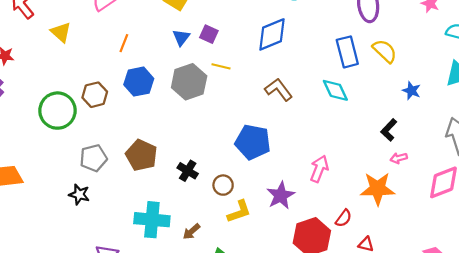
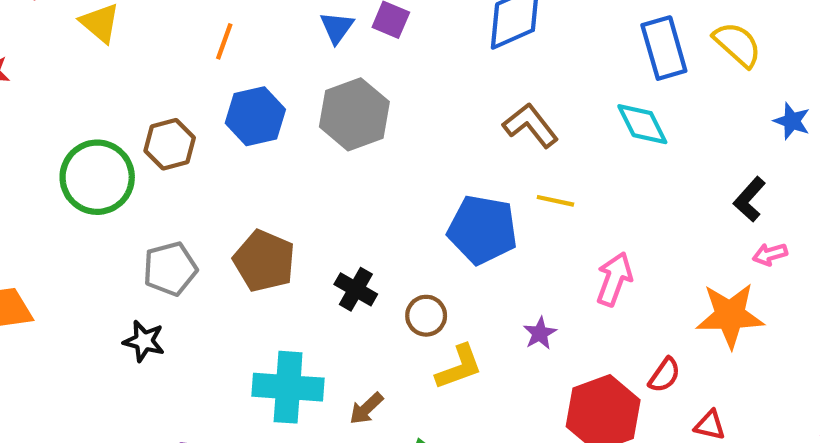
yellow line: (221, 66) -> (555, 201), moved
purple star: (281, 195) -> (540, 333), size x0.6

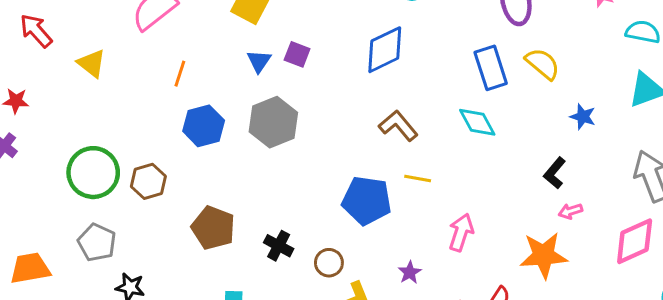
brown hexagon: (170, 144) -> (148, 181), moved
gray pentagon: (170, 269) -> (97, 242), moved, turned -30

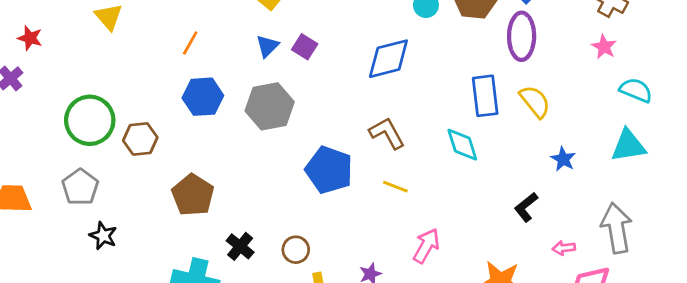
blue pentagon: (367, 201) -> (329, 170), moved
pink arrow: (570, 211) -> (564, 248), moved
black cross: (279, 246) -> (240, 246), moved

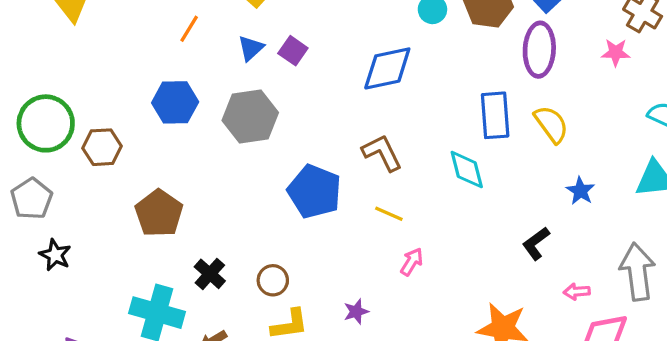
orange line: (190, 43) -> (189, 29), moved
pink star: (604, 47) -> (616, 53), moved, turned -30
pink arrow: (426, 246) -> (412, 262), moved, size x0.7

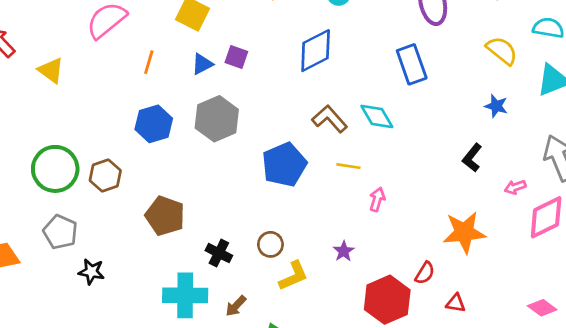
blue triangle: (251, 48) -> (202, 64), turned 30
yellow semicircle: (551, 124) -> (502, 51), moved
cyan diamond: (467, 170) -> (377, 116), moved
blue pentagon: (314, 192) -> (284, 165), turned -30

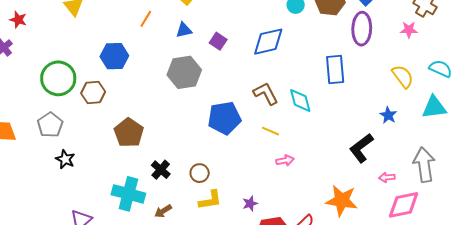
purple square: (236, 57) -> (218, 41), moved
blue hexagon: (154, 124) -> (114, 56), moved
black L-shape: (472, 158) -> (361, 148), size x1.4
pink arrow: (377, 199) -> (285, 160), turned 48
purple star: (344, 251) -> (250, 204), moved

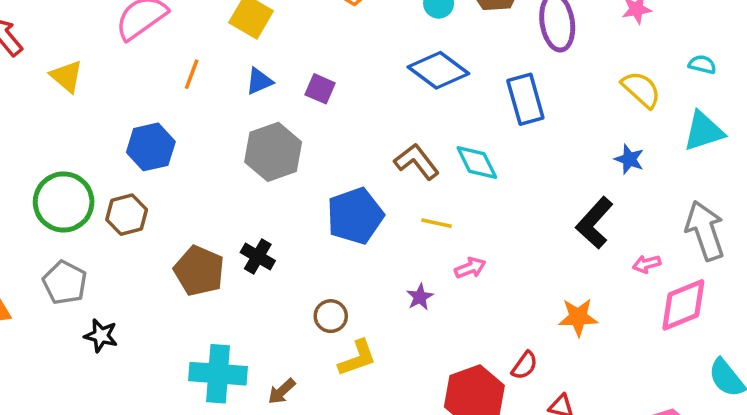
blue diamond: (268, 42) -> (438, 70), moved, turned 60
cyan semicircle: (441, 69) -> (702, 64), size x0.7
black cross: (161, 170) -> (258, 256), moved
orange star: (342, 201) -> (578, 317), size x0.7
purple star: (250, 204) -> (420, 297), moved

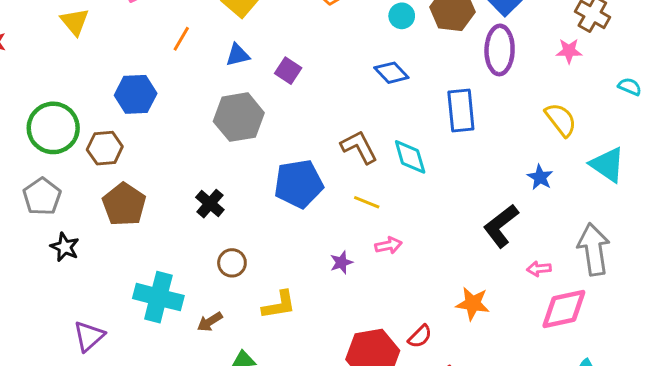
cyan semicircle: (702, 64) -> (630, 87), moved
blue diamond: (438, 70) -> (391, 73), size x0.7
cyan triangle: (704, 131) -> (607, 165), turned 42
brown pentagon: (199, 271) -> (124, 204), moved
brown circle: (331, 316) -> (232, 263), moved

